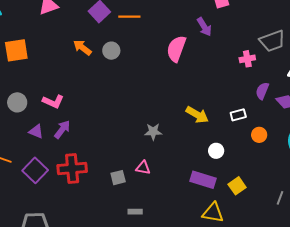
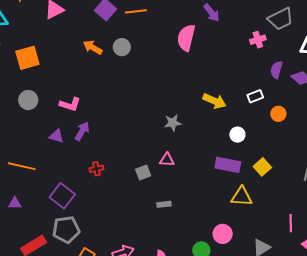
gray circle: (17, 102) -> (28, 100), moved
red cross: (72, 169) -> (96, 169), size x0.5
purple square: (35, 170) -> (62, 196), moved

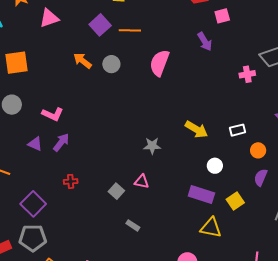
pink semicircle: (186, 38) -> (159, 63), moved
purple semicircle: (276, 70) -> (261, 177), moved
gray square: (143, 172) -> (116, 191), turned -35
gray rectangle: (164, 204) -> (133, 225), turned 32

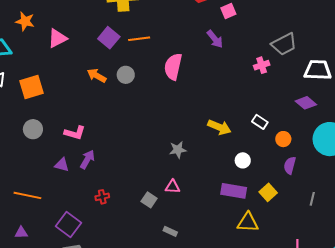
white rectangle: (237, 130) -> (260, 122), turned 56

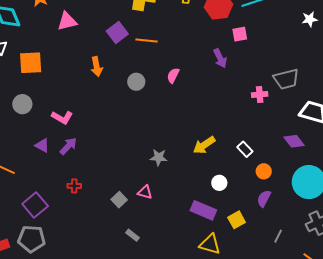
pink semicircle: (173, 67) -> (173, 75), size x0.6
gray circle: (126, 75) -> (136, 82), moved
orange arrow: (97, 76) -> (97, 67), turned -144
yellow arrow: (219, 127) -> (204, 145), turned 110

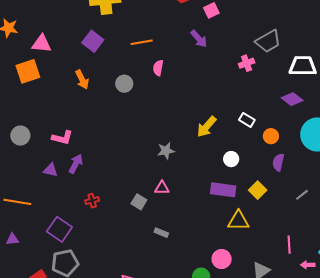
pink triangle: (67, 21) -> (42, 44), turned 35
orange line: (147, 41) -> (142, 42), moved
orange square: (31, 63) -> (28, 71), moved
gray line: (278, 236) -> (302, 195), turned 40

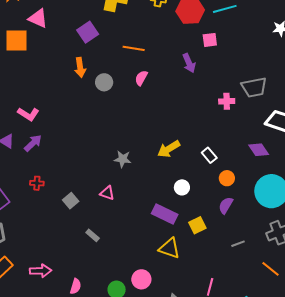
orange arrow: (82, 80) -> (80, 67), moved
gray square: (139, 202) -> (71, 201), moved

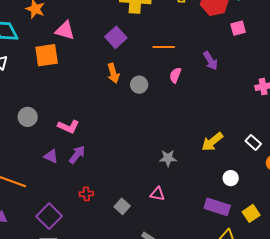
purple arrow: (189, 63) -> (211, 61), moved

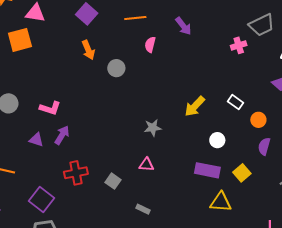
gray circle: (139, 85) -> (116, 68), moved
red cross: (86, 194) -> (76, 173), size x1.6

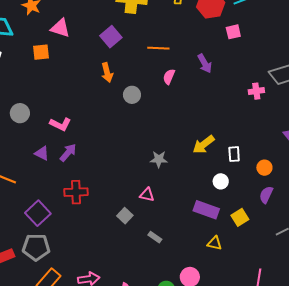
orange square: (20, 40) -> (41, 52), size x0.7
white rectangle: (235, 102) -> (234, 154), moved, turned 42
gray square: (113, 181) -> (125, 216), moved
yellow triangle: (221, 202) -> (215, 243), size x0.7
gray rectangle: (143, 209) -> (155, 237), moved

